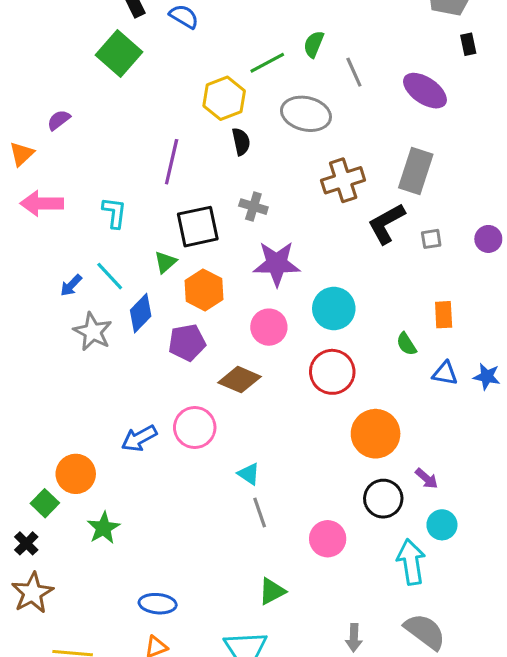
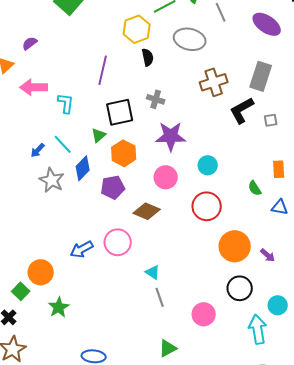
pink arrow: (42, 203) -> (34, 87), moved
cyan circle: (334, 309) -> (208, 165), size x0.7
purple arrow: (427, 478) -> (268, 255), moved

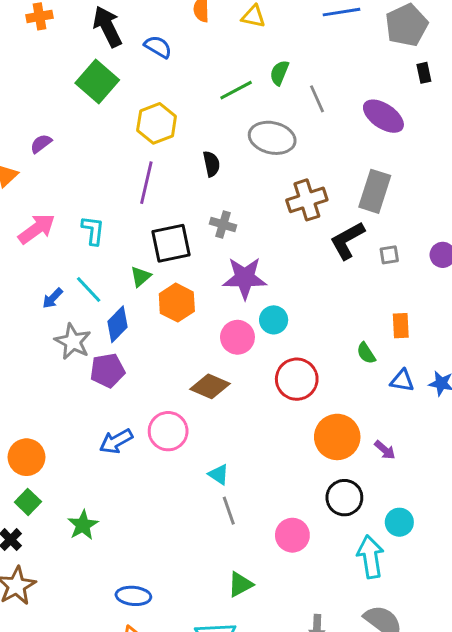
yellow hexagon: (137, 29) -> (157, 123), moved
pink arrow: (34, 87) -> (37, 229), moved, turned 144
cyan circle: (208, 165) -> (274, 320), moved
purple pentagon: (113, 187) -> (107, 370), moved
orange circle: (41, 272) -> (27, 457), moved

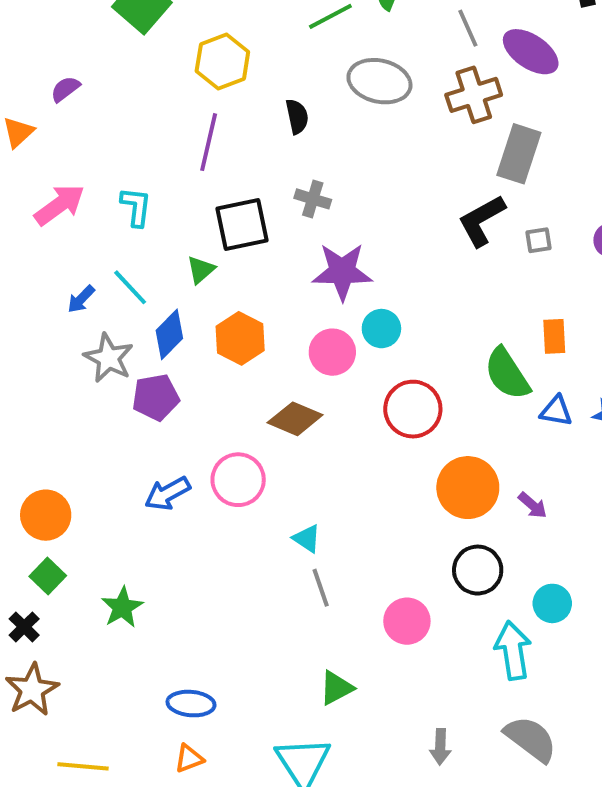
gray line: (317, 99) -> (468, 28), moved
brown cross: (307, 200) -> (474, 95), moved
orange hexagon: (177, 303) -> (240, 338), moved
green semicircle: (366, 353) -> (507, 374), size x1.8

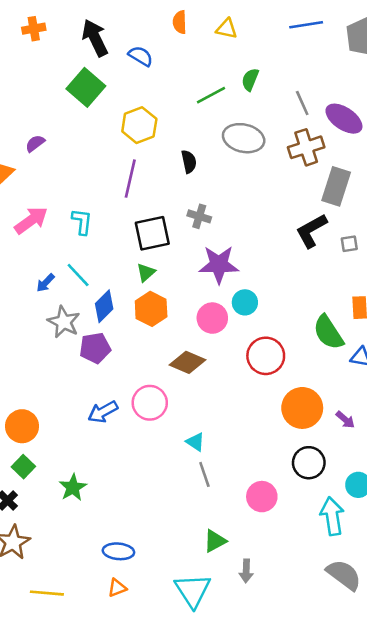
green triangle: (201, 270) -> (146, 272), moved
gray arrow: (440, 747) -> (246, 571), moved

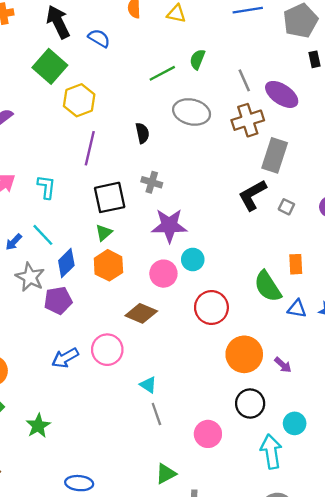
yellow hexagon: (139, 125) -> (79, 100), moved
gray square: (349, 244) -> (286, 207), turned 35

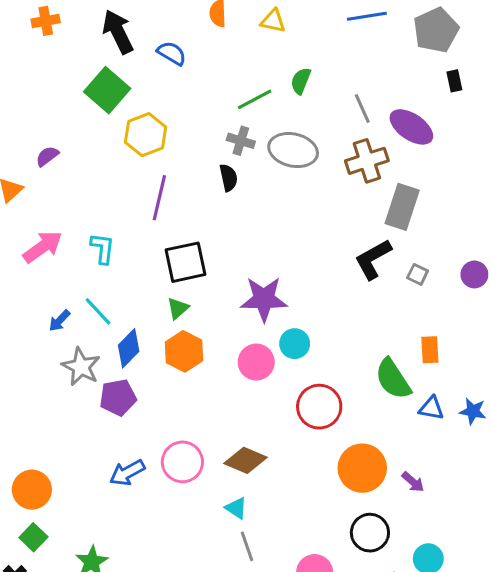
gray cross: (152, 182) -> (241, 141), moved
brown diamond: (141, 313) -> (245, 460), moved

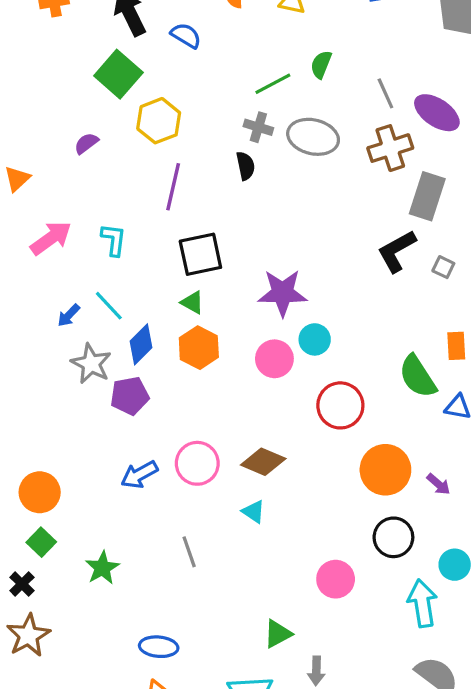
purple semicircle: (47, 156) -> (86, 143), moved
green triangle: (178, 308) -> (192, 302), turned -50
gray line: (247, 546) -> (189, 552), moved

